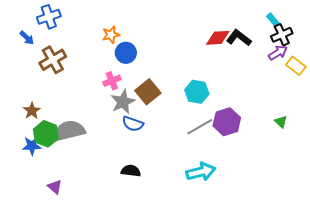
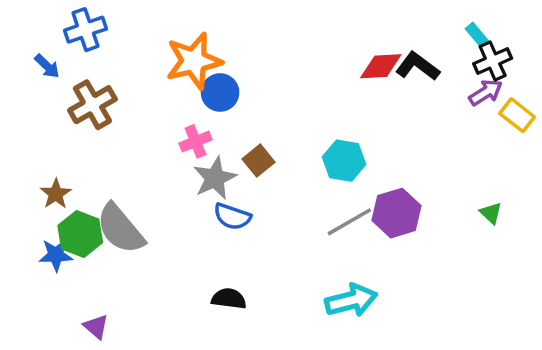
orange star: (111, 35) -> (194, 61), size x1.8
brown square: (148, 92) -> (258, 161), size x0.7
gray semicircle: (69, 131) -> (120, 229), turned -116

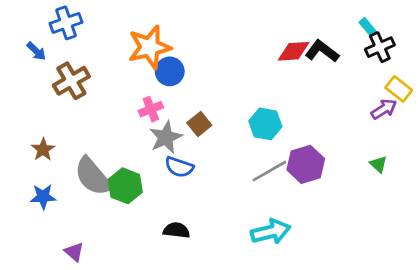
purple arrow: (486, 92) -> (384, 109), moved
green hexagon: (80, 234) -> (125, 186), moved

